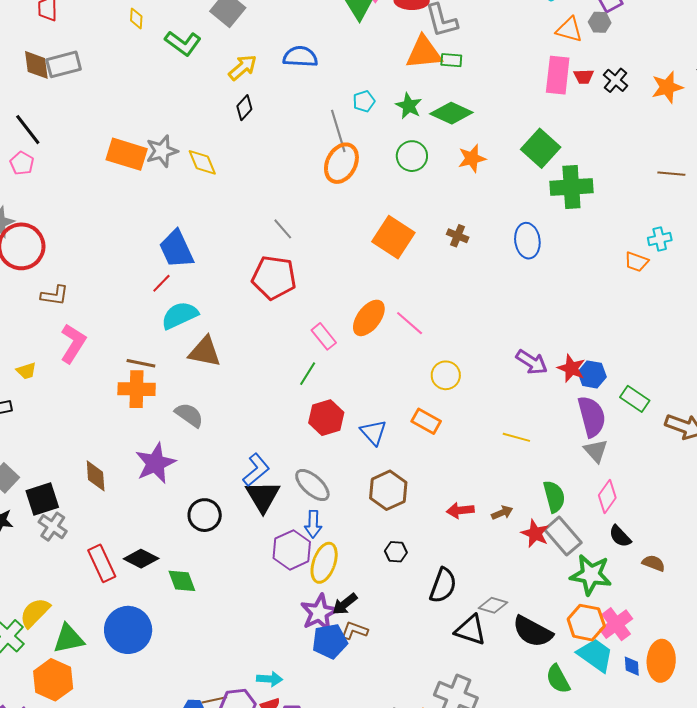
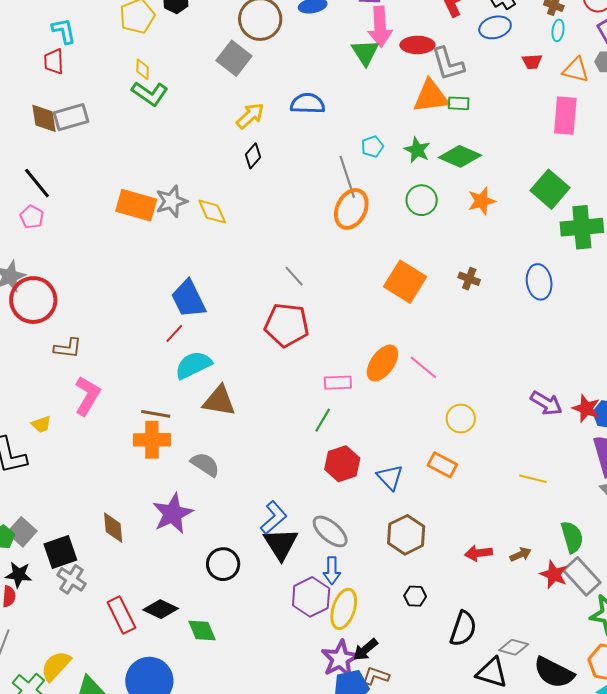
green L-shape: (183, 43) -> (150, 94), moved
red trapezoid: (584, 77) -> (532, 62), moved
pink rectangle: (324, 336) -> (338, 383), turned -52

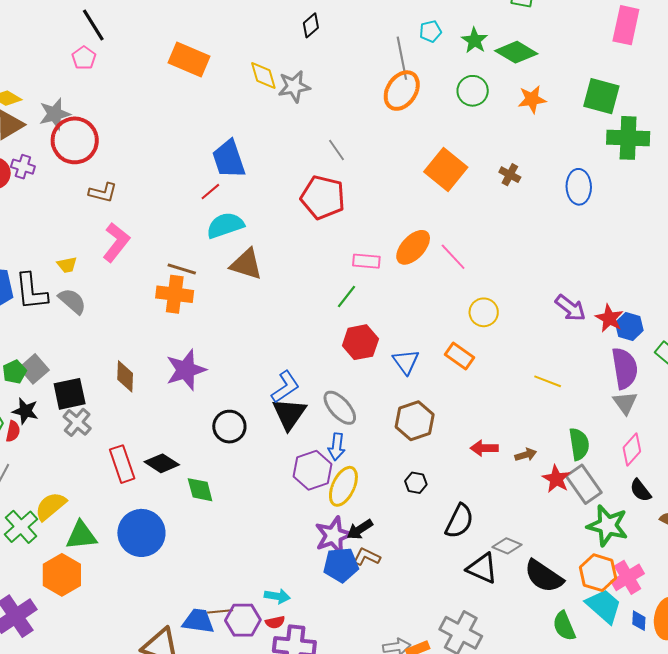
green square: (550, 189) -> (601, 96), turned -33
gray star: (171, 201) -> (294, 86), moved
gray semicircle: (205, 465) -> (72, 301), moved

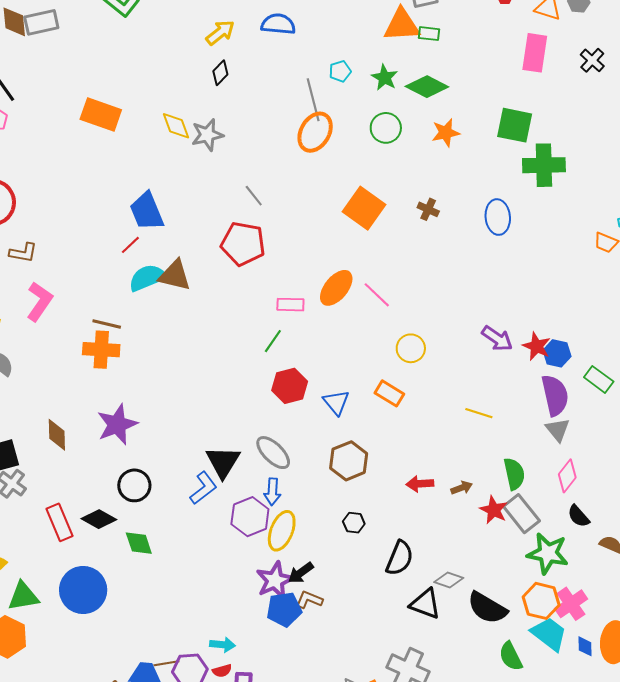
brown triangle: (246, 264) -> (175, 275), moved
blue L-shape: (285, 387) -> (203, 488), moved
black circle: (229, 427) -> (134, 485), moved

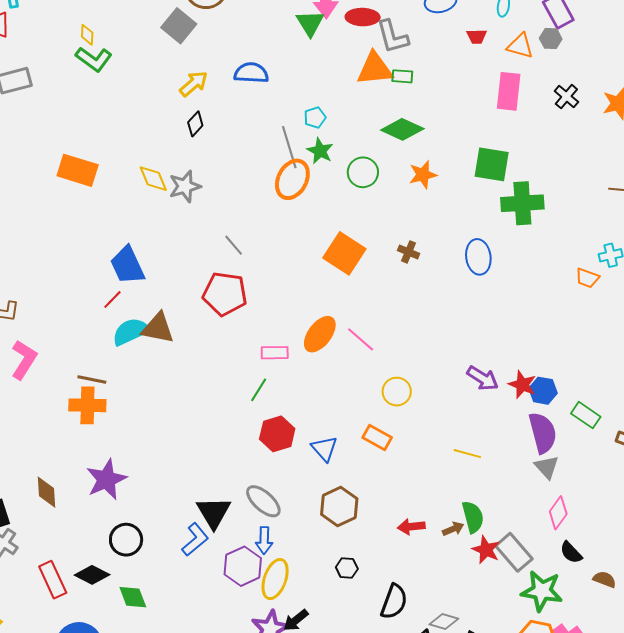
green star: (385, 78) -> (320, 151), moved
green semicircle: (514, 474) -> (473, 517), moved

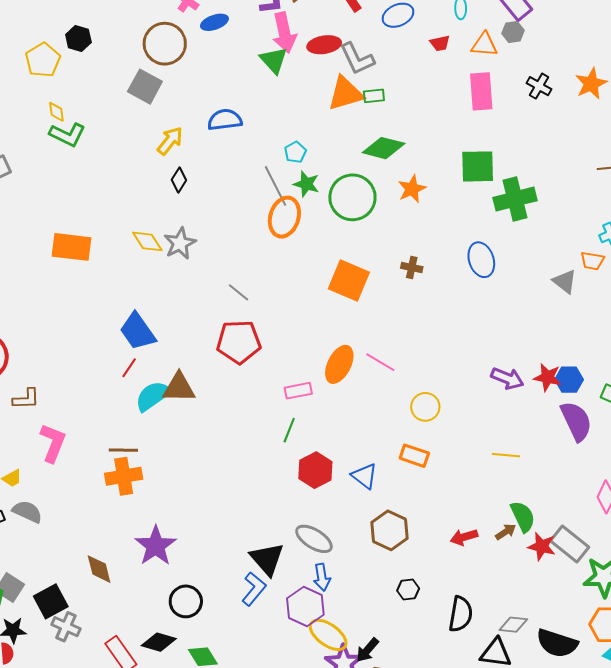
green circle: (363, 172) -> (352, 197), size x1.5
gray triangle: (547, 467) -> (565, 281), moved
yellow ellipse: (275, 579) -> (328, 635), moved, turned -63

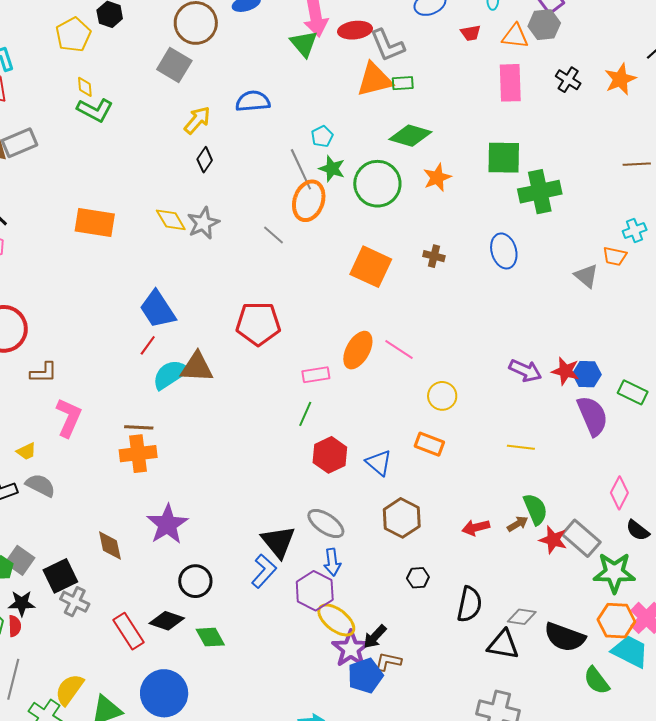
gray hexagon: (513, 32) -> (544, 25), size x1.4
gray line: (238, 292) -> (274, 235), moved

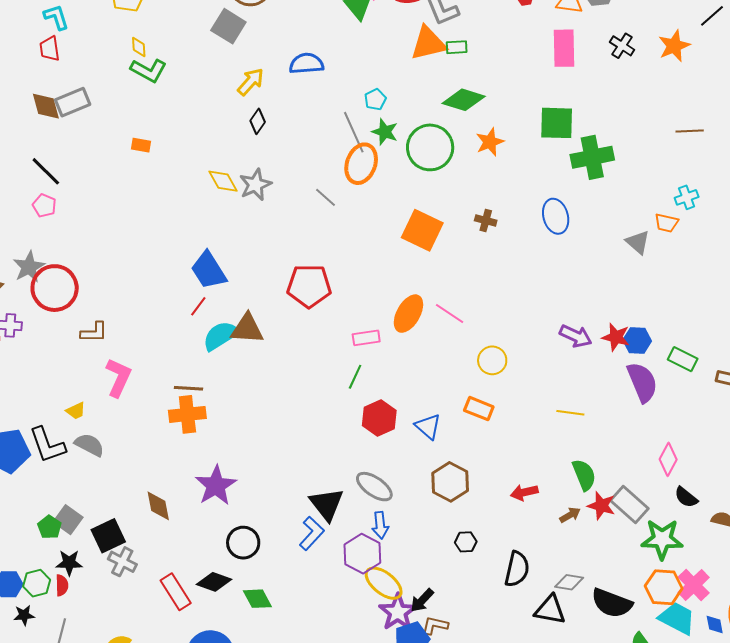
orange rectangle: (95, 223) -> (141, 145), moved, size x0.5
brown arrow: (518, 524) -> (570, 515), moved

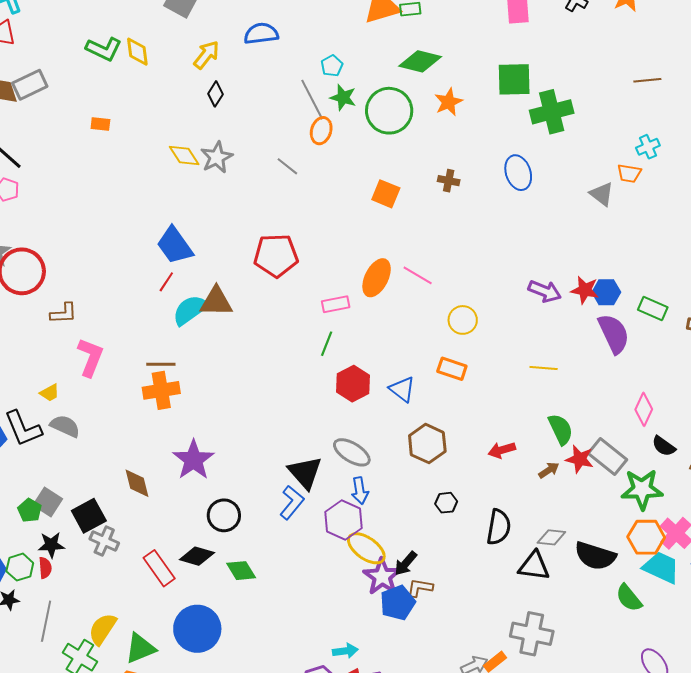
yellow diamond: (139, 47) -> (137, 52), moved, size x1.4
orange ellipse: (361, 164) -> (321, 131), size x0.7
orange square: (422, 230) -> (386, 194), size x0.7

